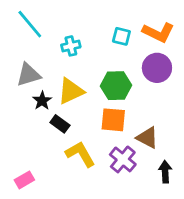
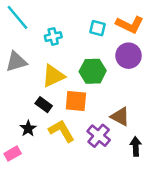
black star: (42, 101) -> (28, 129), moved
orange square: (113, 120) -> (76, 101), moved

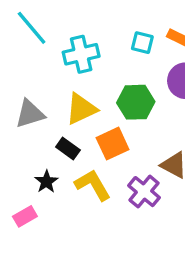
cyan cross: (53, 37) -> (81, 54), size x1.5
gray triangle: (16, 62) -> (30, 114), moved
orange square: (76, 101) -> (113, 144), turned -30

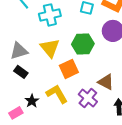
yellow triangle: (81, 109) -> (50, 48), turned -45
black rectangle: (68, 149) -> (21, 72), moved
black star: (46, 182) -> (32, 101), moved

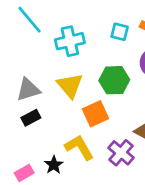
black rectangle: (21, 72) -> (31, 118), turned -64
black star: (32, 101) -> (54, 165), moved

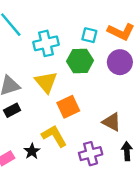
green hexagon: (114, 80) -> (80, 61), moved
purple cross: (121, 153) -> (91, 154), moved, turned 35

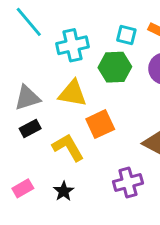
yellow triangle: (46, 82) -> (72, 93), turned -40
yellow L-shape: (54, 136) -> (68, 147), moved
black star: (32, 151) -> (64, 191), moved

